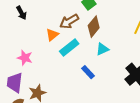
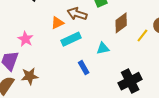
brown arrow: (69, 21) -> (77, 14), turned 36
brown diamond: (94, 27) -> (121, 23), moved

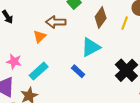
cyan rectangle: (71, 39) -> (39, 71), moved
cyan triangle: (103, 48) -> (91, 47), size x1.5

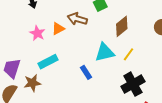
yellow line: (125, 23) -> (128, 54), moved
pink star: (14, 61) -> (37, 33), moved

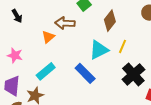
pink star: (37, 33) -> (15, 55), moved
blue rectangle: (86, 72) -> (85, 73), size x1.5

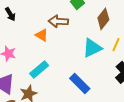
orange triangle: (48, 37) -> (42, 35), turned -48
blue rectangle: (85, 73) -> (80, 83), moved

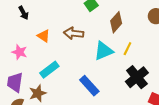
brown arrow: (58, 21) -> (74, 33), moved
orange triangle: (42, 35) -> (44, 36), moved

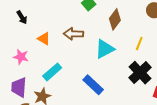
yellow line: (127, 49) -> (139, 43), moved

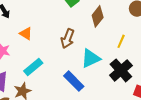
brown arrow: (73, 34) -> (68, 38), moved, turned -72
cyan triangle: (105, 49) -> (91, 58), moved

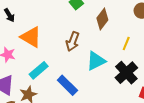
orange triangle: (26, 34) -> (31, 37), size x1.6
blue rectangle: (74, 81) -> (67, 85), moved

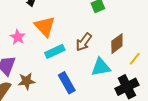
brown diamond: (102, 19) -> (117, 44), moved
cyan rectangle: (39, 70) -> (55, 51), moved

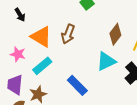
brown arrow: (84, 42) -> (68, 34), moved
cyan rectangle: (55, 51) -> (42, 66), moved

